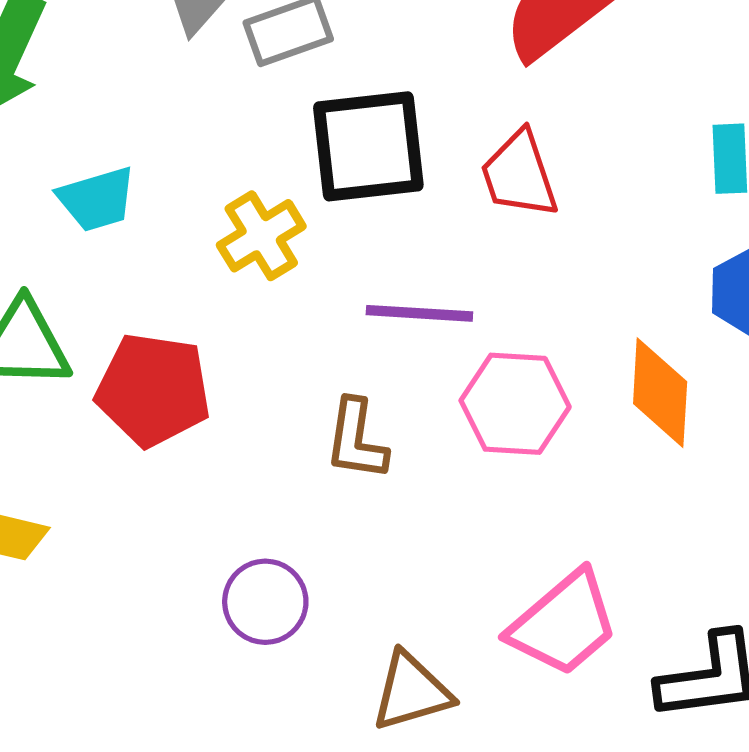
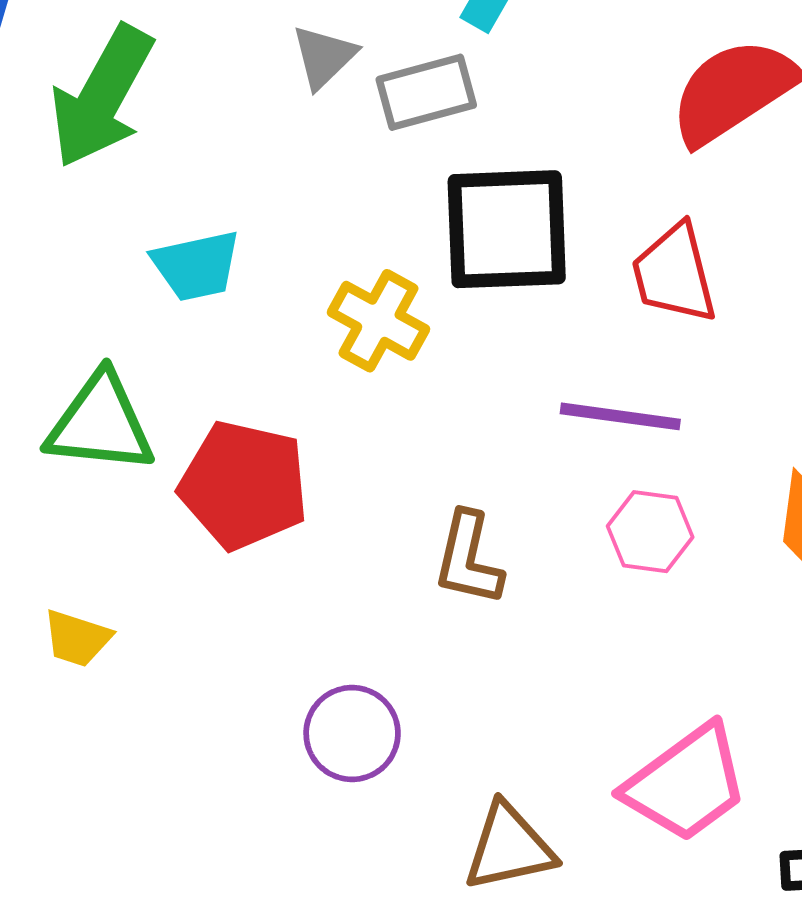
yellow cross: (261, 236) -> (378, 321), turned -34
purple line: (419, 313) -> (620, 416), moved
pink hexagon: (515, 404) -> (650, 532), size x0.7

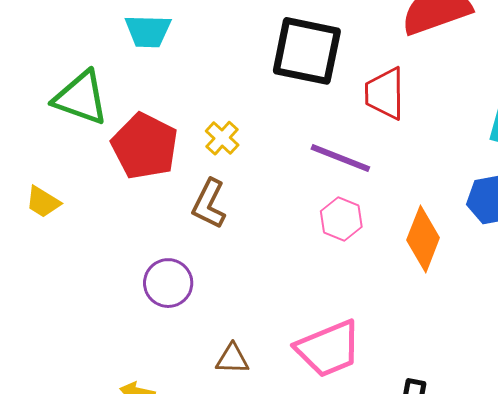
yellow cross: (378, 321) -> (222, 138), moved, size x0.7
brown L-shape: (468, 559) -> (209, 204), moved
brown triangle: (509, 847) -> (232, 359), size x0.7

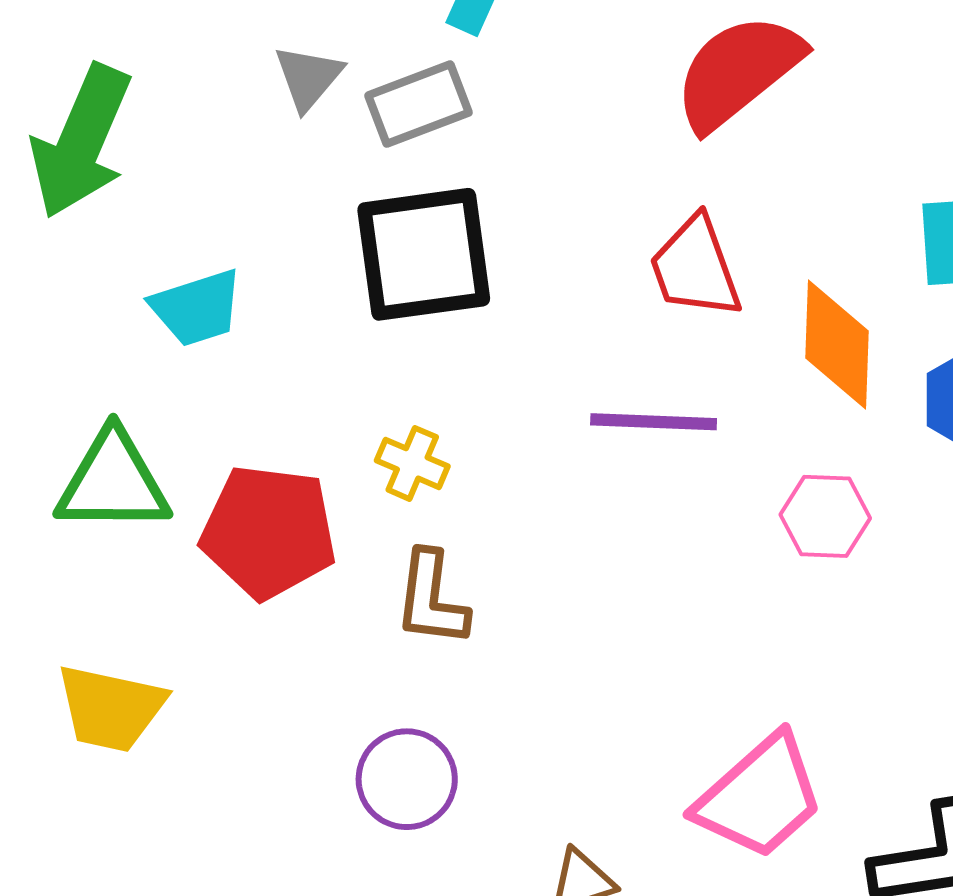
black square: (307, 51) -> (424, 254), moved
yellow trapezoid: (43, 202) -> (111, 708), size x1.5
pink hexagon: (341, 219) -> (825, 516), moved
orange diamond: (423, 239) -> (837, 344), moved

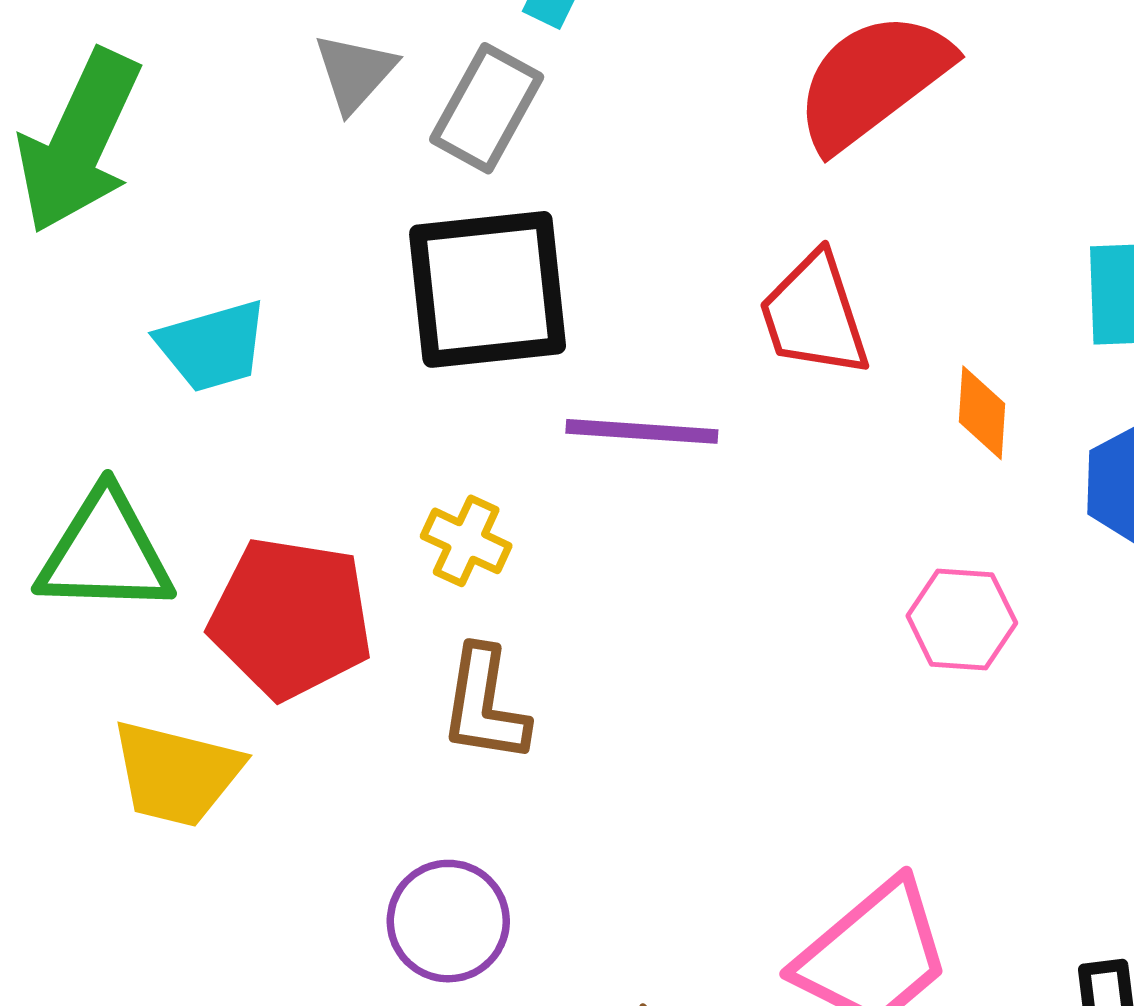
gray rectangle: (418, 104) -> (487, 108), turned -42
orange diamond: (837, 344) -> (982, 413), size x0.6
purple line: (654, 422) -> (642, 431), moved
yellow trapezoid: (111, 708) -> (176, 773), moved

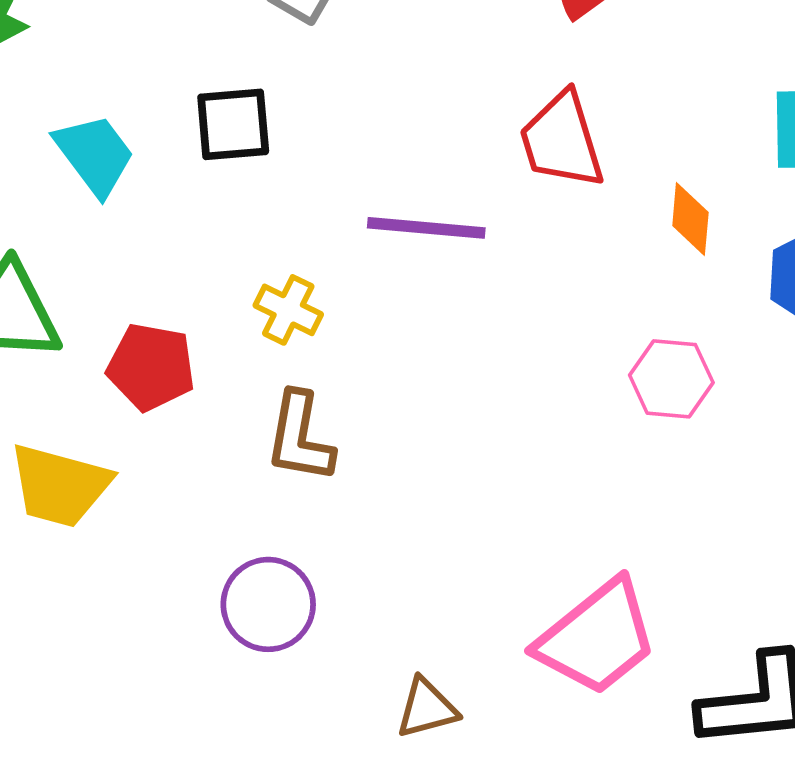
black square: (488, 289) -> (233, 124), moved, size x0.6
cyan trapezoid: (212, 346) -> (95, 155), turned -112
red pentagon: (291, 618) -> (151, 367), size x0.7

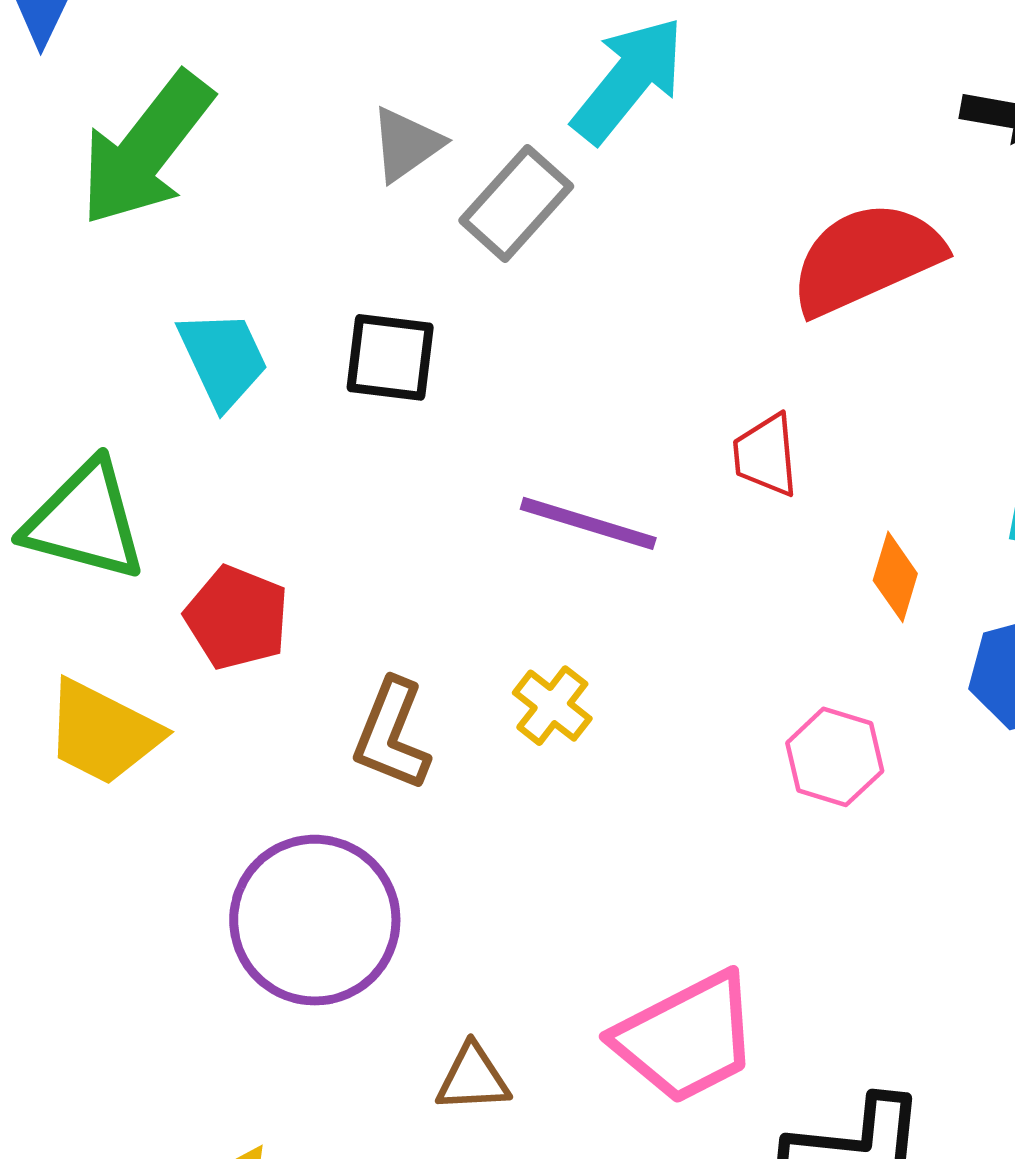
red trapezoid: (562, 140) -> (766, 455), size x0.7
yellow cross: (288, 310) -> (552, 706), moved
purple circle: (268, 604) -> (315, 920), size x1.5

